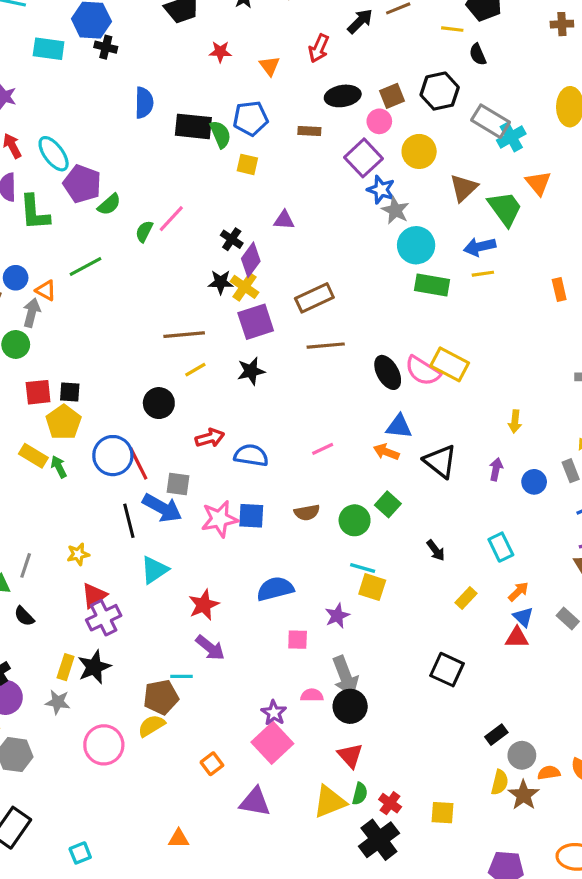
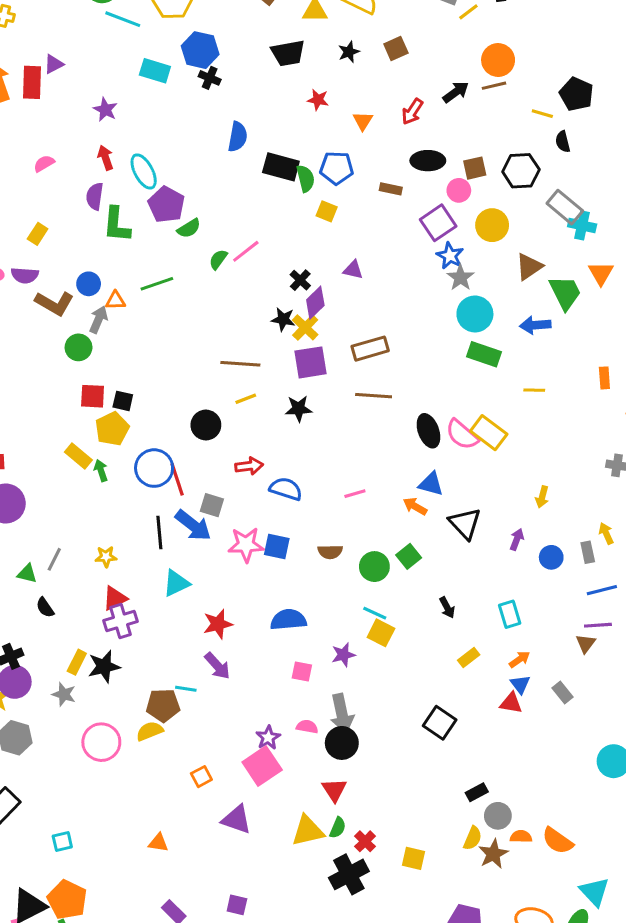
cyan cross: (511, 137) -> (582, 225), turned 32
yellow line: (483, 274) -> (534, 390), moved
orange triangle: (46, 290) -> (115, 300), turned -40

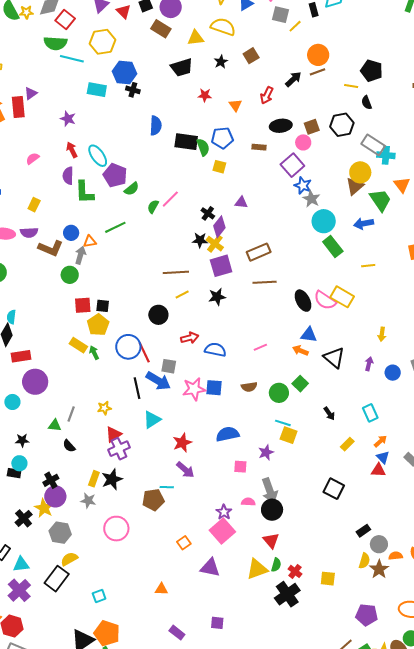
yellow circle: (492, 225) -> (360, 172), moved
green rectangle: (484, 354) -> (333, 247), turned 40
yellow semicircle: (150, 731) -> (69, 559), moved

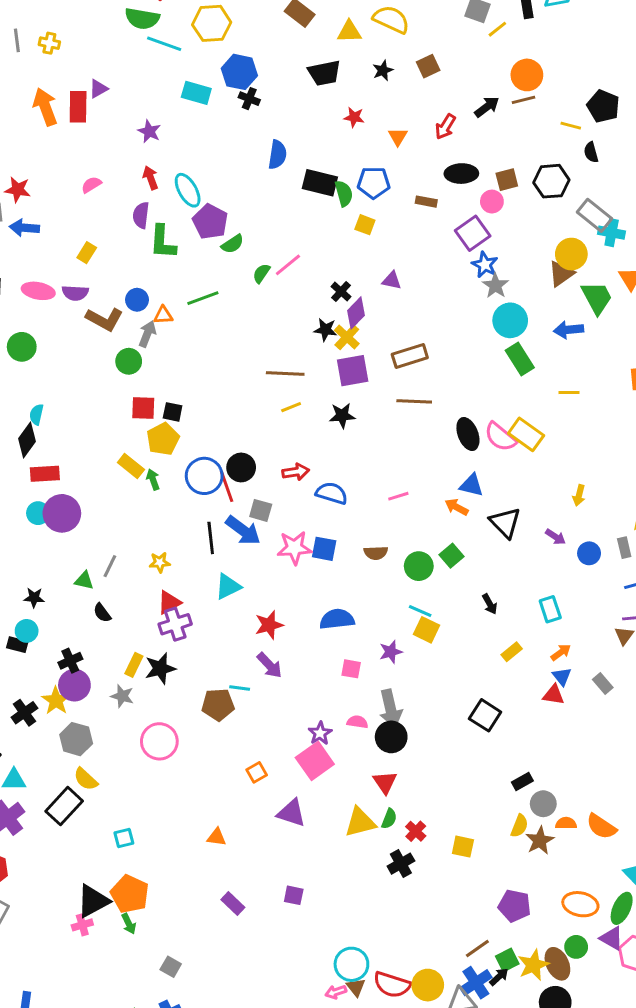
black circle: (158, 315) -> (241, 467), moved
purple arrow: (369, 364) -> (555, 537), turned 104
cyan circle: (12, 402) -> (38, 513), moved
yellow semicircle: (69, 559) -> (86, 779), turned -114
black cross: (287, 594) -> (401, 864), size x0.7

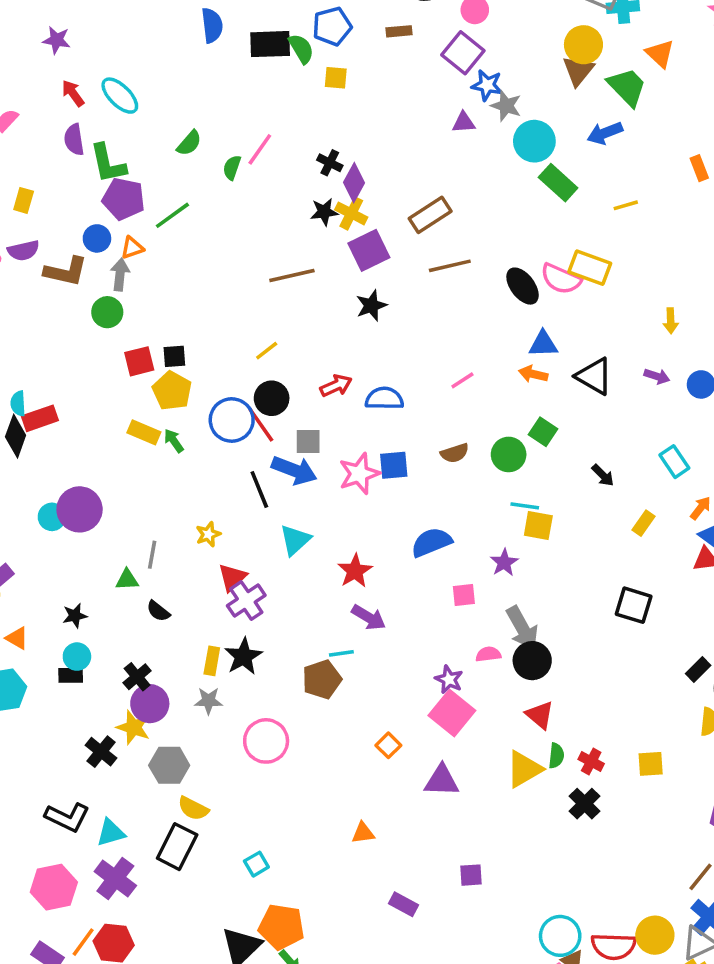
purple pentagon: (210, 222) -> (124, 199), moved
purple triangle: (392, 280) -> (464, 122), moved
yellow line: (291, 407) -> (267, 351), moved
red rectangle: (45, 474) -> (40, 418), moved

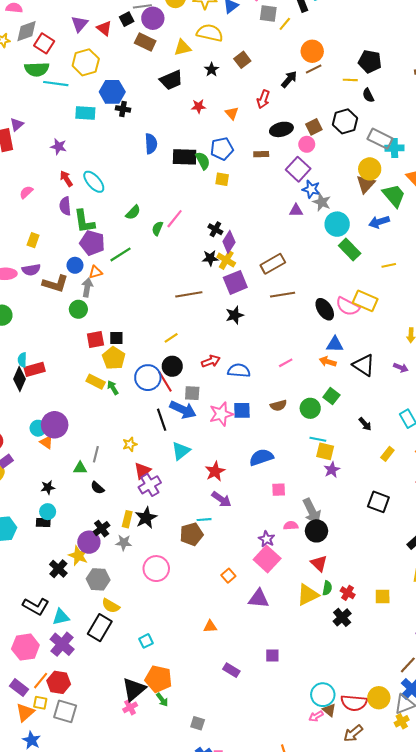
purple star: (504, 563) -> (332, 470), moved
orange triangle: (17, 638) -> (46, 442), moved
black cross: (137, 677) -> (102, 529), moved

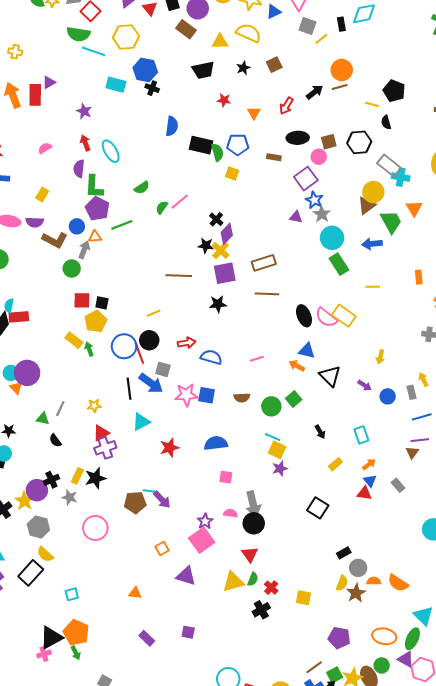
purple arrow: (221, 499) -> (162, 500), moved

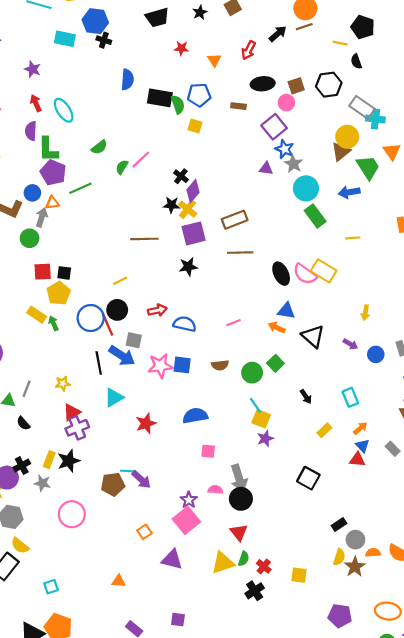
cyan line: (273, 437) -> (255, 405), turned 35

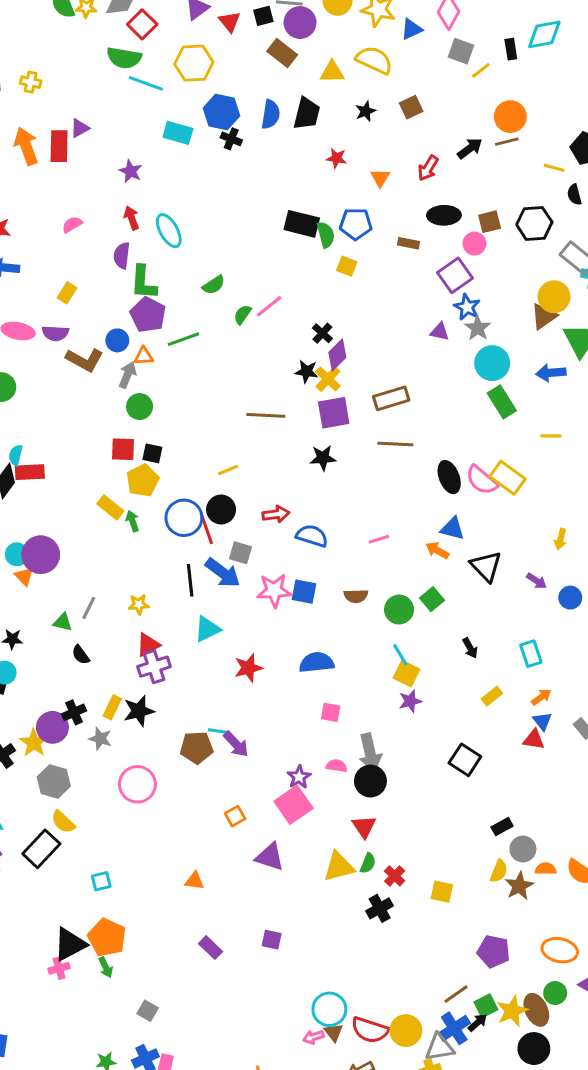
black trapezoid: (157, 17) -> (307, 113), turned -65
blue semicircle: (127, 80) -> (271, 114), moved
green circle: (30, 238) -> (140, 407), moved

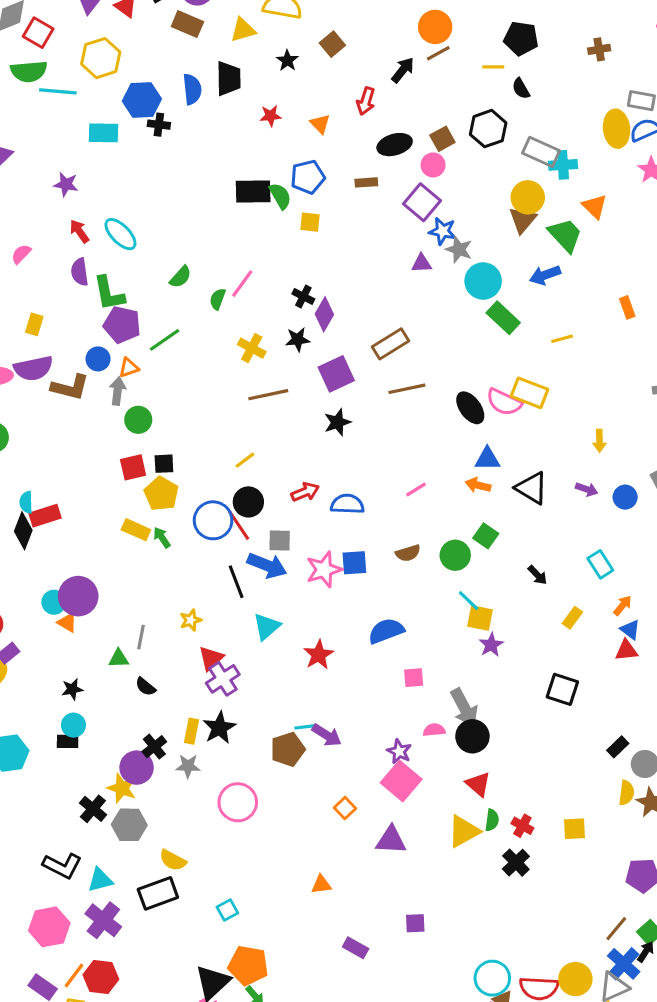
purple semicircle: (55, 333) -> (33, 368), size x1.4
yellow cross: (328, 379) -> (252, 348), moved
gray hexagon: (54, 782) -> (129, 825), moved
black rectangle: (41, 849) -> (158, 893), turned 42

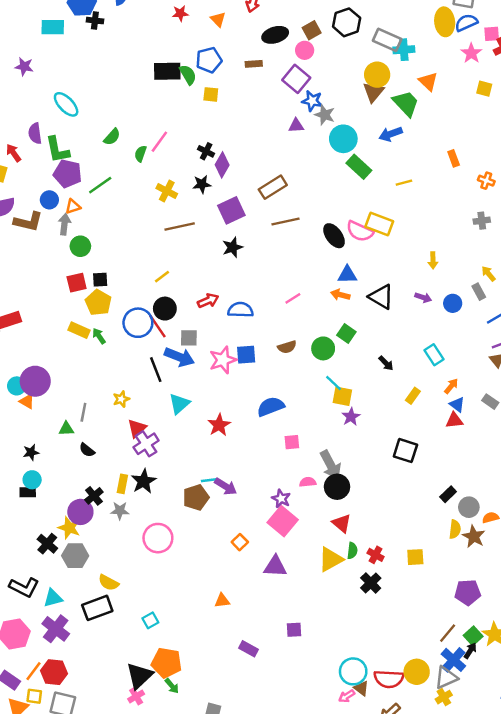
red arrow: (79, 231) -> (14, 153), moved

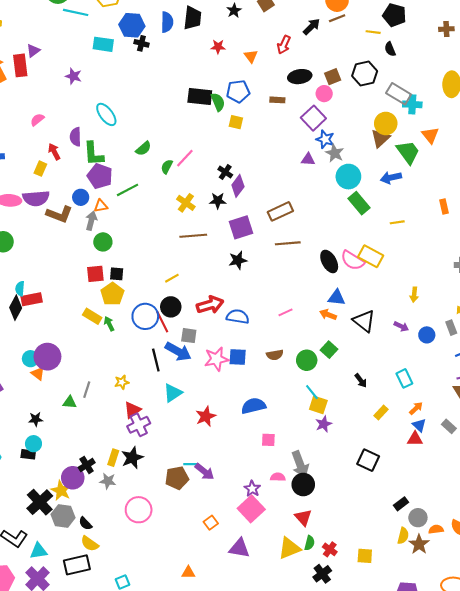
red arrow: (208, 301) -> (210, 305), size x1.4
black semicircle: (87, 450) -> (85, 523), moved
black cross: (47, 544) -> (40, 502), size x1.4

